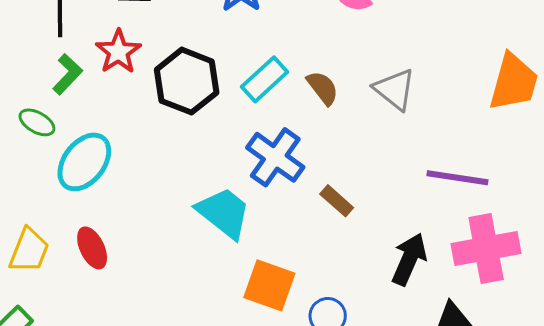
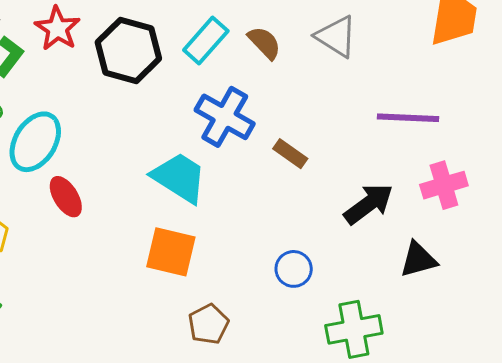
red ellipse: (92, 248) -> (66, 197), moved
pink cross: (486, 248) -> (444, 185), size x0.7
black arrow: (409, 259) -> (369, 204), turned 36
orange square: (269, 285) -> (171, 252), moved

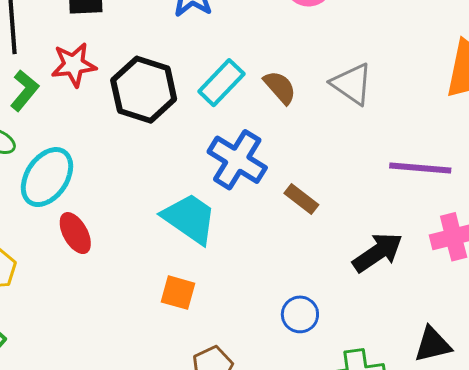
red star: (57, 28) -> (74, 65), turned 30
orange square: (171, 252) -> (178, 293), size x0.7
black triangle: (418, 260) -> (433, 345), moved

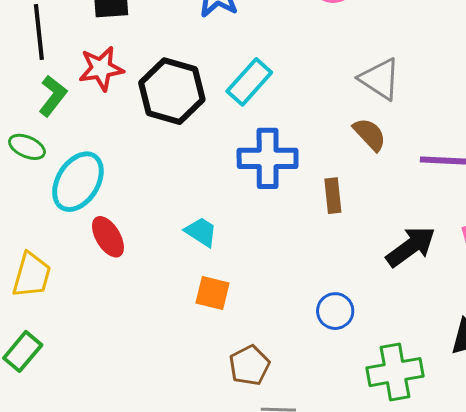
brown semicircle: (280, 87) -> (370, 134), moved
blue cross: (237, 160) -> (268, 158), turned -30
brown rectangle: (301, 199) -> (333, 196), turned 48
cyan trapezoid: (189, 218) -> (201, 232), moved, size x0.6

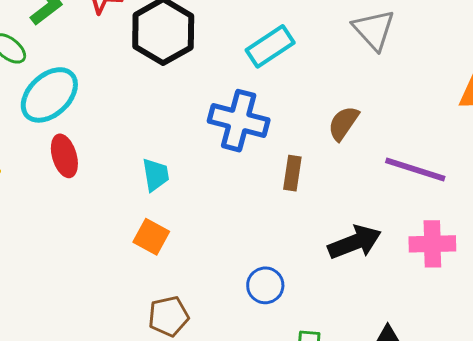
gray triangle: (380, 79) -> (374, 30), moved
cyan rectangle: (249, 82) -> (270, 46), moved
brown semicircle: (370, 134) -> (343, 123), turned -117
cyan trapezoid: (201, 232) -> (156, 175), turned 33

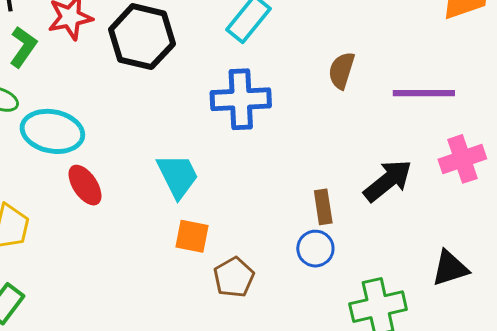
cyan ellipse: (49, 95) -> (52, 131), turned 72
brown rectangle: (292, 173) -> (323, 207), moved
cyan trapezoid: (156, 175) -> (178, 176), size x1.4
brown pentagon: (169, 316) -> (234, 277), moved

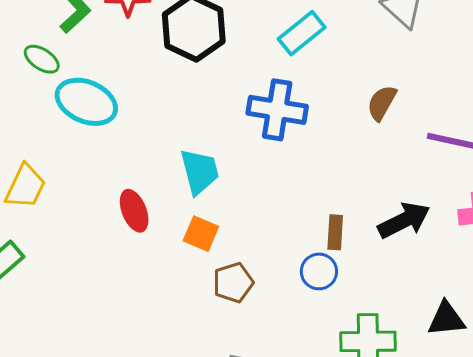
red ellipse: (85, 185) -> (134, 211), moved

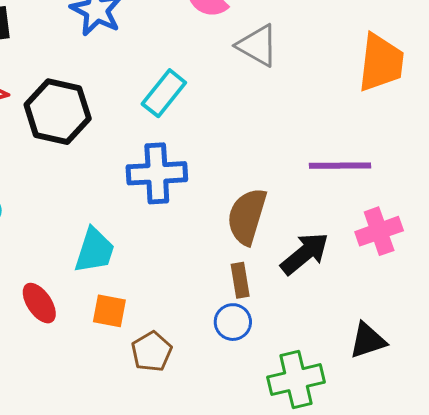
brown semicircle: (382, 103) -> (247, 216), moved, size x1.5
cyan trapezoid: (199, 171) -> (94, 250), turned 45

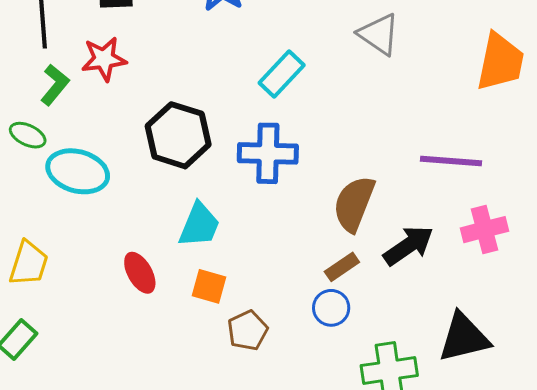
black hexagon: (58, 112) -> (178, 135), moved
brown rectangle: (240, 280) -> (342, 267), turned 60
black triangle: (368, 340) -> (464, 338), size x1.4

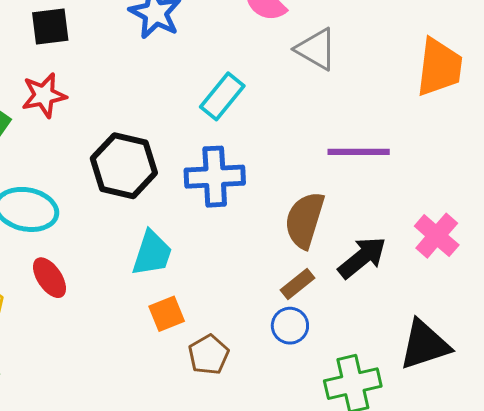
purple line: (451, 161) -> (359, 152), moved
pink cross: (484, 230) -> (437, 236), turned -30
red ellipse: (140, 273) -> (50, 278), moved
orange square: (209, 286) -> (167, 314), turned -33

